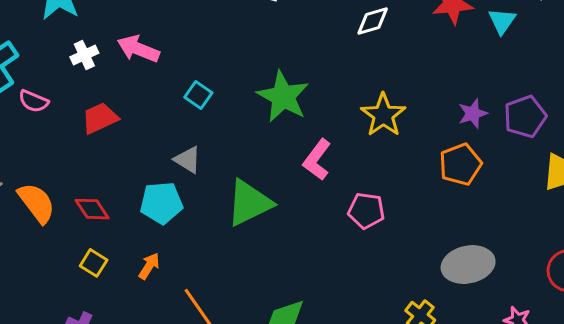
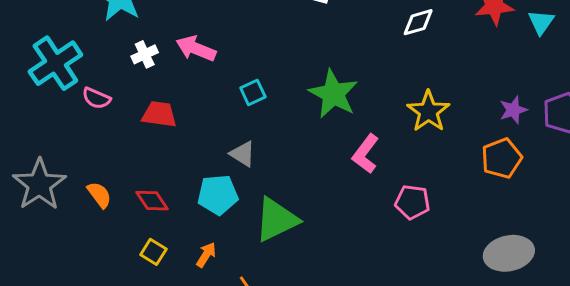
cyan square: (198, 95) -> (253, 92), turned 30
red trapezoid: (100, 118) -> (159, 114), turned 33
orange semicircle: (37, 203) -> (99, 195), size x0.7
green triangle: (249, 203) -> (276, 220), moved

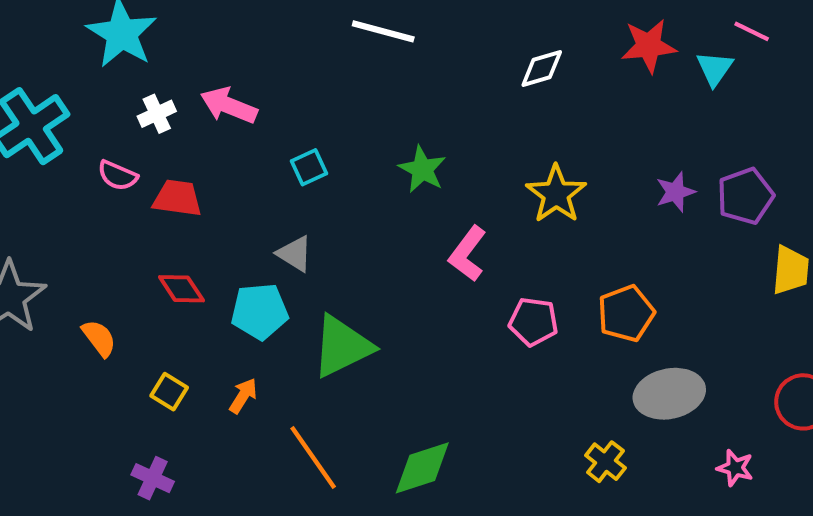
green star: (333, 94) -> (422, 169), size x0.7
pink semicircle: (96, 98) -> (118, 176), moved
orange pentagon: (502, 158) -> (626, 313), moved
orange semicircle: (99, 195) -> (99, 338), moved
red diamond: (152, 201) -> (181, 289), moved

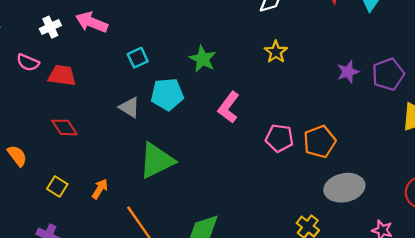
yellow star: (556, 194) -> (276, 52), moved, size x0.7
cyan pentagon: (260, 311) -> (167, 94), moved
pink pentagon: (533, 322) -> (279, 138), moved

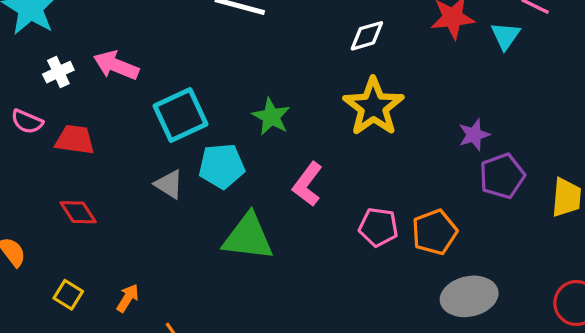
yellow star: (276, 52) -> (373, 107), size x1.8
cyan square: (138, 58) -> (180, 115), size x1.8
purple pentagon: (388, 74) -> (502, 176), moved
green triangle: (157, 160) -> (248, 237), moved, turned 33

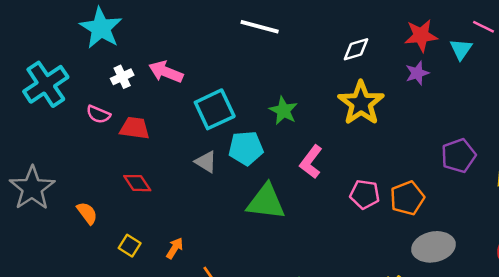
purple star: (474, 135) -> (417, 73), moved

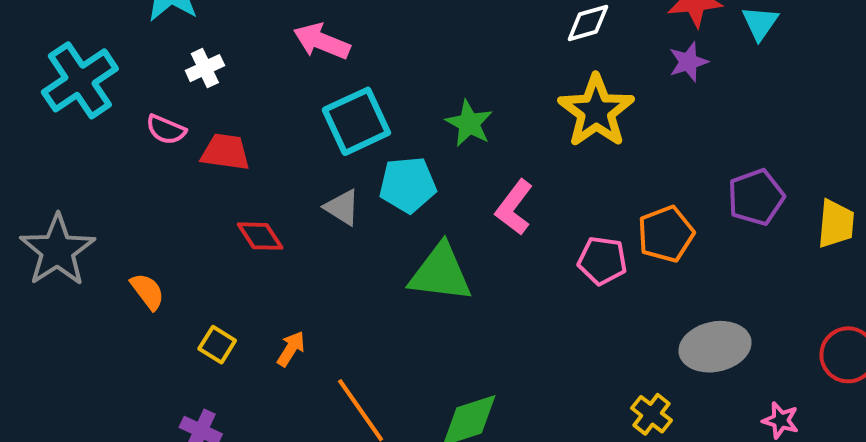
pink arrow: (166, 72) -> (322, 41), moved
red diamond: (137, 183) -> (260, 236), moved
orange pentagon: (407, 198) -> (666, 234), moved

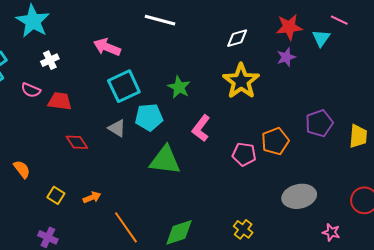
orange arrow: (291, 349) -> (92, 197), turned 36
yellow cross: (651, 414) -> (243, 229), moved

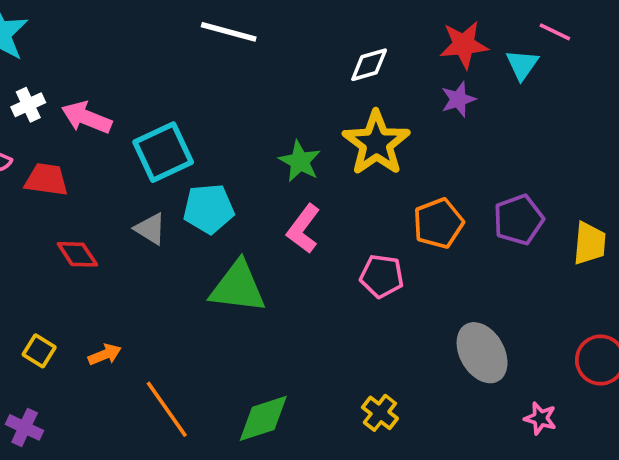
pink arrow: (107, 47) -> (87, 118), moved
green star: (179, 87) -> (300, 161), moved
orange pentagon: (275, 141) -> (438, 223), moved
gray ellipse: (299, 196) -> (482, 353), turned 72

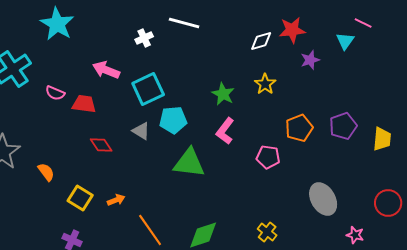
red star: (464, 45) -> (292, 30), moved
white cross: (28, 105) -> (144, 38), moved
yellow star: (376, 143) -> (265, 84), size x0.6
yellow square: (39, 351) -> (80, 198), size x1.4

